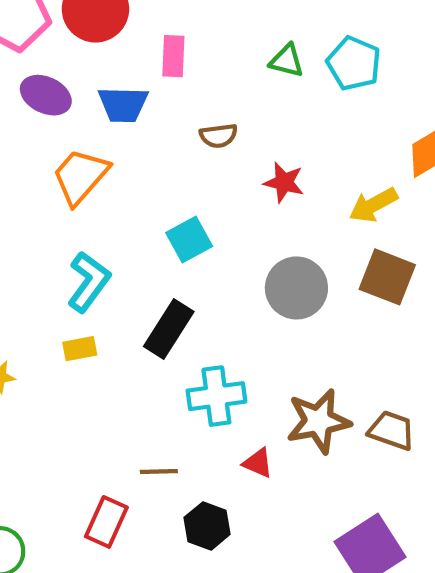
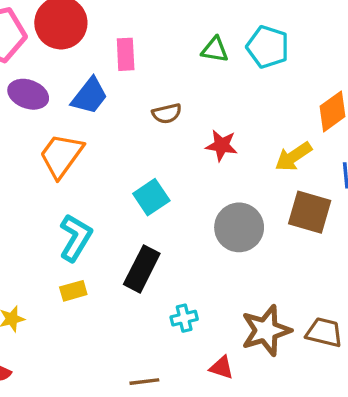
blue trapezoid: (123, 105) -> (90, 96), turned -48
cyan cross: (216, 396) -> (184, 318), size x0.6

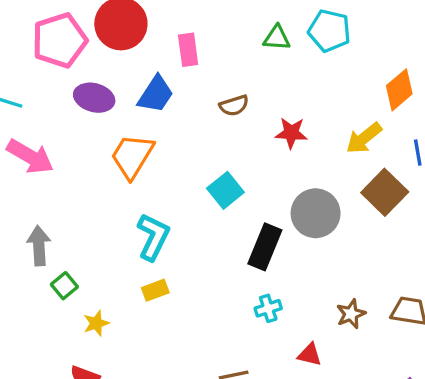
brown square: (310, 212) -> (385, 192), turned 33
black rectangle: (142, 269) -> (265, 247), moved
brown star: (266, 330) -> (351, 314), size x0.6

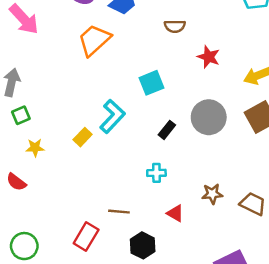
cyan L-shape: (153, 237) -> (112, 116), moved
black rectangle: (265, 247) -> (167, 130), size x0.6
yellow rectangle: (155, 290) -> (83, 137), turned -42

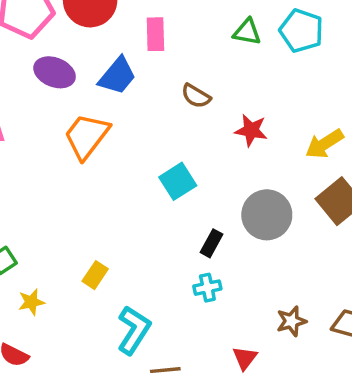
brown semicircle: (175, 26) -> (196, 96), turned 42
cyan L-shape: (112, 116) -> (134, 330), moved
cyan cross: (156, 173) -> (207, 288), moved
red triangle: (175, 213) -> (245, 358), turned 48

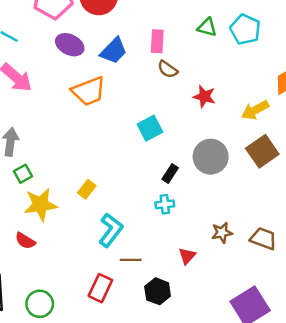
pink rectangle: (155, 34) -> (157, 41), moved
orange trapezoid: (87, 136) -> (89, 91), turned -153
yellow star: (31, 302) -> (40, 205), size x1.8

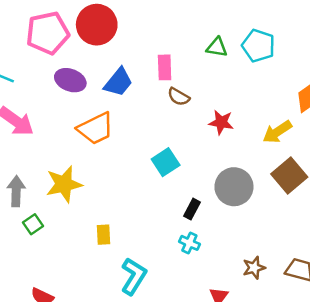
yellow rectangle: (87, 189) -> (103, 235), turned -36
cyan cross: (165, 204) -> (189, 243), turned 36
yellow star: (40, 205) -> (64, 184), moved

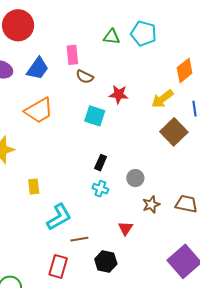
orange trapezoid: (95, 128) -> (39, 111), moved
cyan square: (166, 162) -> (95, 116), moved, turned -35
gray circle: (234, 187) -> (135, 178), moved, size x0.6
cyan L-shape: (134, 276) -> (59, 217), turned 32

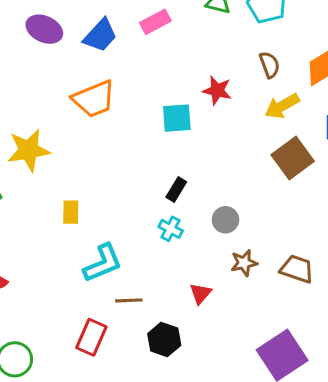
pink rectangle: (72, 55) -> (155, 22), turned 60
brown semicircle: (85, 77) -> (270, 65), moved, turned -144
cyan square: (95, 116) -> (177, 118), turned -30

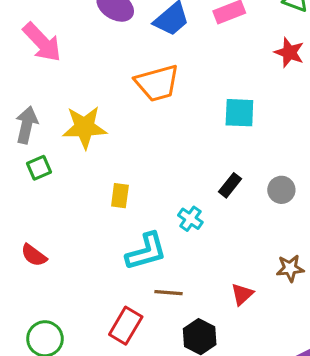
red star: (217, 90) -> (289, 52), moved
gray circle: (225, 220) -> (281, 190), moved
cyan cross: (171, 229) -> (190, 219), moved

